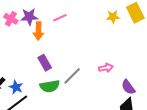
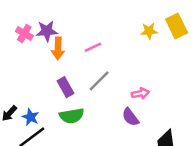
pink line: (60, 18) -> (93, 47), moved
gray line: (72, 76) -> (99, 81), moved
purple semicircle: (128, 87) -> (130, 117), moved

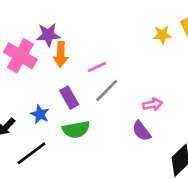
pink cross: (24, 33) -> (20, 56), moved, size x1.6
pink line: (93, 47) -> (97, 67), moved
blue star: (31, 117) -> (40, 114), moved

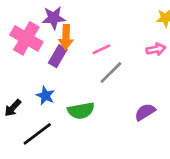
purple rectangle: (69, 98) -> (58, 56), moved, turned 60
pink arrow: (153, 104) -> (156, 49), moved
purple semicircle: (141, 131) -> (145, 112), turned 95

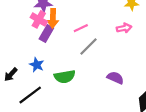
pink cross: (26, 38) -> (39, 19), moved, size x0.7
purple semicircle: (145, 112) -> (115, 78), turned 56

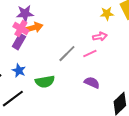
orange arrow: (53, 18) -> (34, 28), turned -108
pink line: (81, 28) -> (90, 54), moved
purple rectangle: (46, 33) -> (19, 42), moved

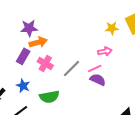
pink cross: (21, 29) -> (45, 63), moved
purple semicircle: (92, 83) -> (98, 80), moved

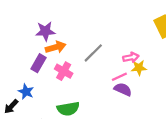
yellow star: (112, 28) -> (139, 68), moved
gray line: (71, 69) -> (93, 53), moved
blue star: (23, 86) -> (26, 92), moved

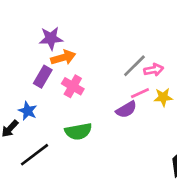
gray line: (93, 53) -> (134, 66), moved
yellow star: (139, 68) -> (163, 97), moved
purple semicircle: (123, 89) -> (126, 110), moved, turned 126

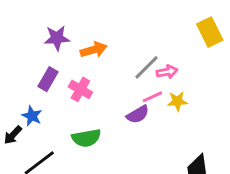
orange arrow: (63, 58) -> (94, 50), moved

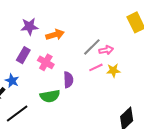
purple semicircle: (138, 114) -> (68, 80), moved, turned -63

